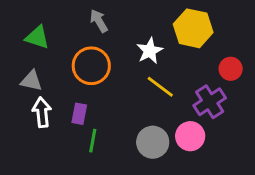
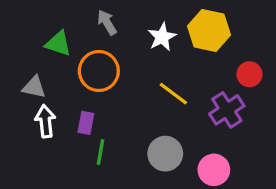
green triangle: (37, 37) -> (58, 43), moved
white star: (150, 51) -> (162, 37), moved
pink circle: (190, 136) -> (214, 170), moved

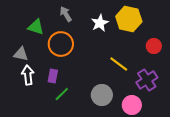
yellow line: (173, 94) -> (119, 64), moved
purple cross: (227, 110) -> (147, 80), moved
green line: (100, 152) -> (62, 94), turned 35

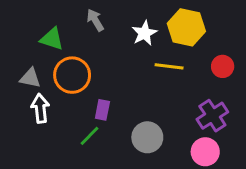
orange circle: (61, 44) -> (72, 75), moved
yellow line: (119, 64) -> (169, 66), moved, turned -30
purple rectangle: (53, 76) -> (102, 110), moved
pink circle: (132, 105) -> (205, 152), moved

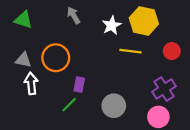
green triangle: (52, 39) -> (23, 20), moved

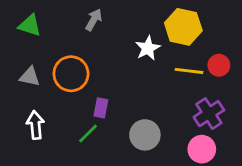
gray arrow: (74, 15) -> (94, 20), turned 60
white star: (112, 25) -> (148, 48), moved
yellow line: (131, 51) -> (189, 71), moved
white arrow: (31, 83) -> (35, 125), moved

